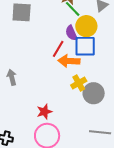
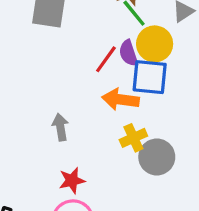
red line: (58, 49) -> (106, 59), moved
gray arrow: (12, 77) -> (60, 127), moved

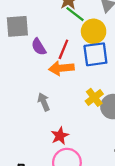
purple semicircle: (128, 53) -> (39, 47), moved
orange arrow: (120, 99) -> (61, 68), moved

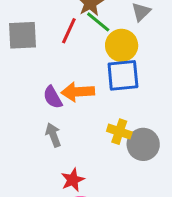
purple semicircle: (39, 47) -> (53, 97), moved
red line: (63, 49) -> (69, 31), moved
yellow cross: (94, 97) -> (119, 132), turned -36

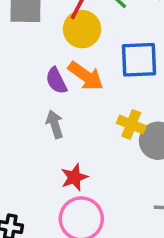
yellow circle: (122, 45) -> (82, 29), moved
orange arrow: (78, 92) -> (86, 76), turned -144

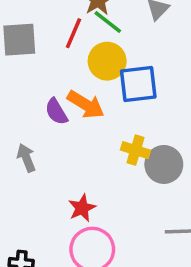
yellow circle: (82, 29) -> (107, 61), moved
gray arrow: (55, 124) -> (26, 158), moved

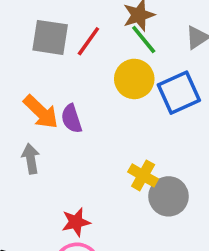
red line: (74, 33) -> (88, 41), moved
blue square: (138, 84) -> (179, 93), moved, turned -30
orange arrow: (86, 105) -> (41, 112), moved

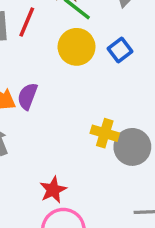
blue square: (179, 93) -> (120, 50), size x0.6
purple semicircle: (71, 119) -> (27, 96), turned 52

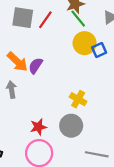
yellow circle: (77, 47) -> (85, 43), moved
gray circle: (132, 147) -> (71, 126), moved

